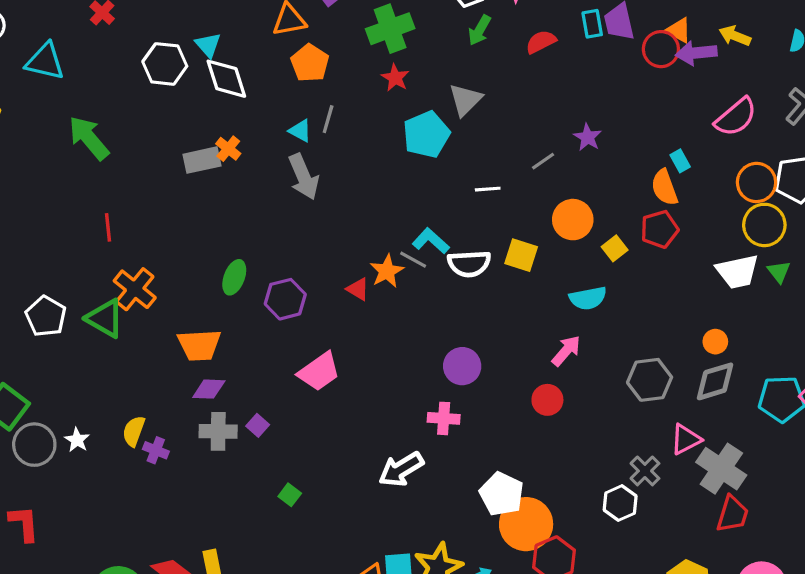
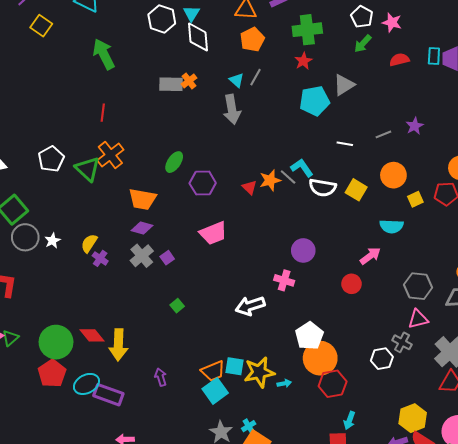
gray cross: (218, 431) -> (142, 256), turned 35
pink triangle: (686, 439) -> (418, 319), moved
gray cross: (645, 471) -> (402, 342), turned -30

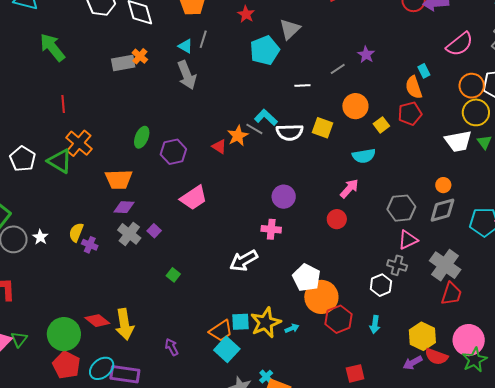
cyan arrow: (349, 420) -> (375, 324), moved

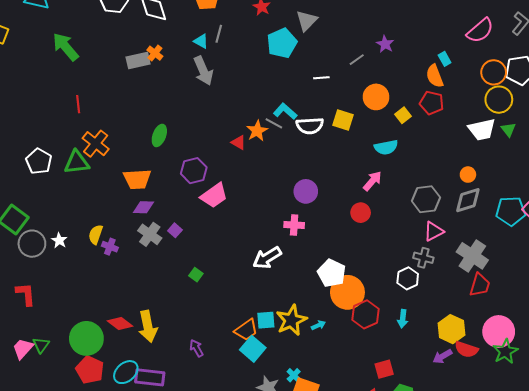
red pentagon: (410, 114) -> (432, 103), turned 30
purple hexagon: (173, 152) -> (194, 171), moved
green triangle: (60, 161) -> (77, 162), turned -36

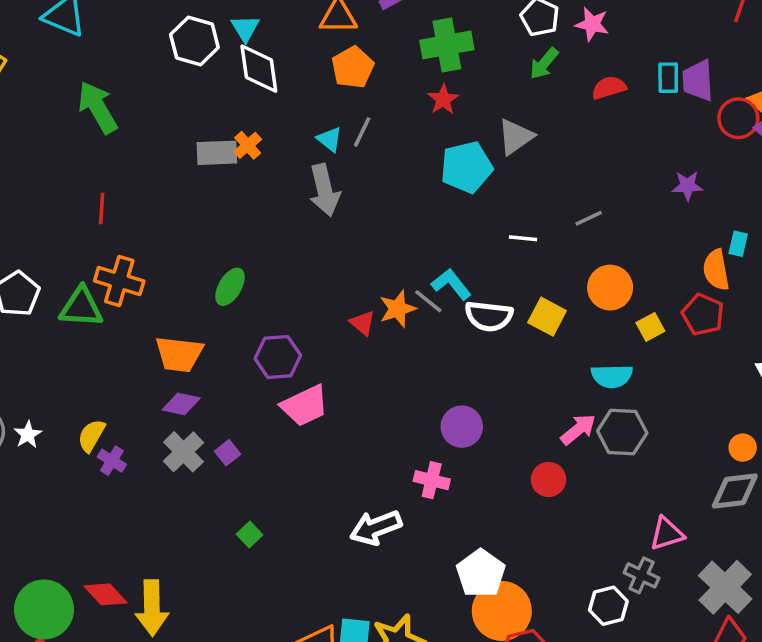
purple star: (385, 44) -> (687, 186), moved, turned 30
cyan rectangle: (445, 59) -> (738, 244), turned 32
orange cross: (96, 144) -> (119, 281), turned -32
gray hexagon: (426, 199) -> (622, 432), moved

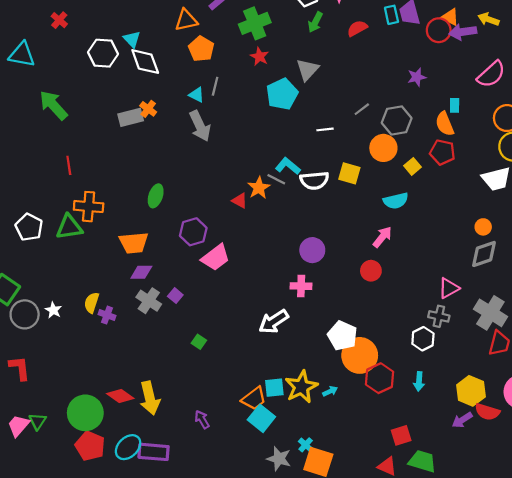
gray hexagon: (622, 432) -> (397, 120), moved

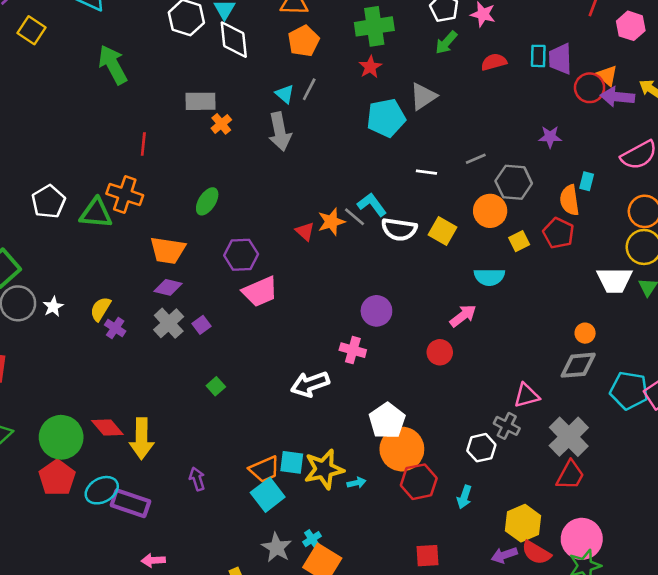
orange cross: (148, 109) -> (221, 124), moved
red line: (69, 165) -> (143, 144), moved

